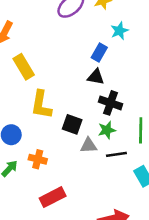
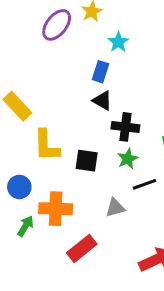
black triangle: (96, 77) -> (102, 101), turned 30
gray triangle: (89, 145) -> (115, 208), moved
orange cross: (38, 159) -> (56, 209), size x1.5

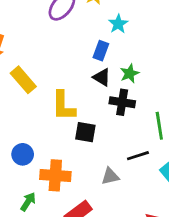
yellow L-shape: (47, 145) -> (63, 106), moved
green star: (128, 159) -> (130, 73), moved
green arrow: (26, 226) -> (28, 202), moved

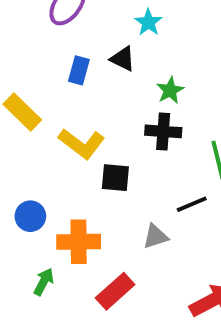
blue rectangle: (101, 51) -> (79, 70), moved
black triangle: (102, 77) -> (123, 59), moved
yellow L-shape: (63, 106) -> (82, 144), turned -48

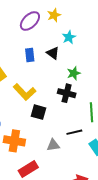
blue rectangle: (79, 70) -> (30, 55), turned -32

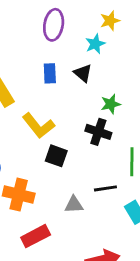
yellow star: (54, 15) -> (110, 21), moved
purple ellipse: (30, 21) -> (54, 25), turned -40
cyan star: (69, 37) -> (95, 44), moved

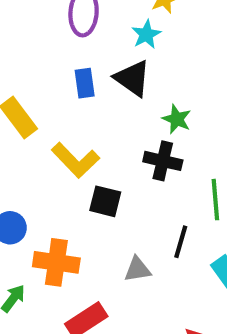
black triangle: (83, 73) -> (132, 78), size x1.4
green star: (111, 104) -> (177, 119), turned -30
black line: (105, 188) -> (181, 242), turned -60

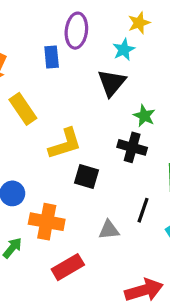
black triangle: (132, 78) -> (112, 83), turned 32
blue rectangle: (85, 83) -> (52, 57), moved
yellow L-shape: (75, 160) -> (65, 144), turned -66

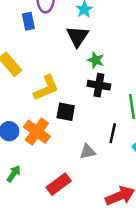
green star: (144, 116) -> (96, 60), moved
orange cross: (47, 222) -> (37, 132), moved, turned 32

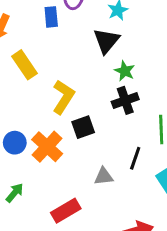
black cross: (99, 85) -> (125, 100), turned -35
yellow L-shape: (46, 88) -> (63, 97), turned -40
black square: (66, 112) -> (83, 127), turned -36

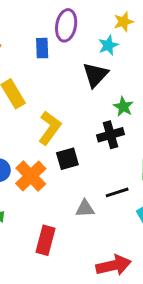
green star: (125, 71) -> (123, 107), moved
black line: (135, 158) -> (117, 192), turned 50
red rectangle: (66, 211) -> (45, 240), turned -48

